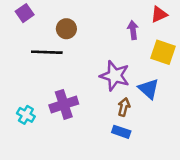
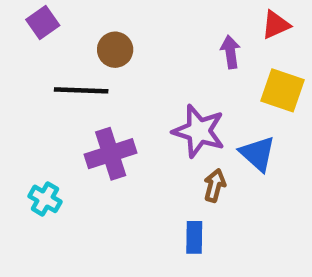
purple cross: (64, 104) -> (111, 154), moved
blue rectangle: (121, 132) -> (194, 237), moved, turned 72

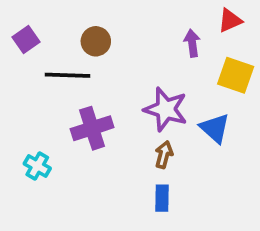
purple square: (43, 23) -> (26, 39), moved
brown arrow: (215, 185) -> (164, 155), moved

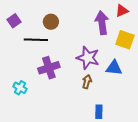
purple arrow: (192, 43) -> (102, 23), size x1.6
blue triangle: (215, 128) -> (114, 68), turned -36
blue rectangle: (162, 198) -> (99, 112), moved

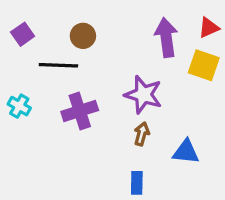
red triangle: (122, 11) -> (209, 28), moved
blue triangle: (114, 68) -> (186, 152), moved
cyan cross: (20, 88) -> (19, 106), moved
blue rectangle: (99, 112) -> (137, 183), moved

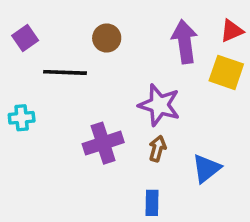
brown circle: (83, 36) -> (107, 38), moved
cyan cross: (19, 106) -> (22, 118), turned -35
purple cross: (80, 111) -> (103, 143), moved
blue triangle: (186, 152) -> (206, 168), turned -44

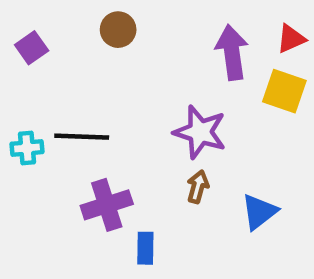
brown circle: (107, 38) -> (118, 30), moved
black line: (65, 72) -> (82, 137), moved
purple cross: (103, 143) -> (107, 205), moved
blue rectangle: (152, 203) -> (145, 248), moved

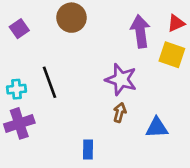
brown circle: (118, 30) -> (72, 18), size x1.4
black line: (82, 137) -> (50, 82), turned 68
purple cross: (107, 205) -> (19, 123), moved
blue triangle: (259, 212) -> (157, 128), turned 35

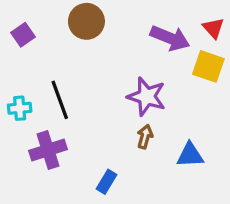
red triangle: (176, 23) -> (213, 28), turned -48
purple arrow: (140, 31) -> (170, 38), turned 120
purple cross: (19, 123) -> (48, 150), moved
blue rectangle: (88, 150) -> (106, 182), turned 30

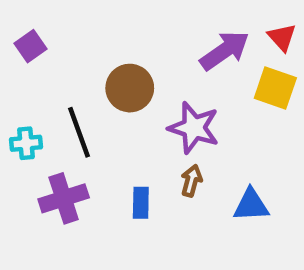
brown circle: (86, 21) -> (130, 88), moved
purple arrow: (170, 38) -> (225, 51), turned -57
blue rectangle: (106, 182) -> (141, 203), moved, turned -30

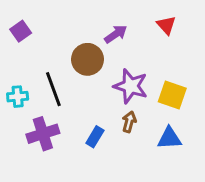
red triangle: (282, 37) -> (166, 25), moved
purple arrow: (225, 51) -> (116, 34), moved, size x0.7
yellow square: (275, 88) -> (172, 95), moved
blue rectangle: (141, 203) -> (95, 137), turned 30

